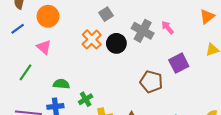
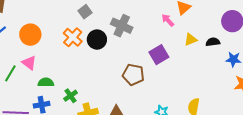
orange circle: (48, 16) -> (30, 35), moved
pink arrow: (168, 28) -> (168, 20), moved
pink triangle: (44, 47) -> (29, 63), moved

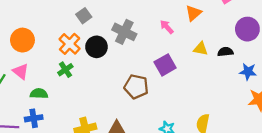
pink arrow: (168, 20) -> (167, 27), moved
yellow triangle: (191, 40) -> (201, 49), turned 32
green cross: (71, 96) -> (65, 70), moved

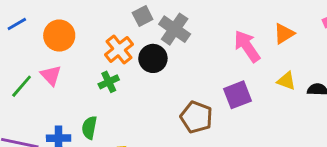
pink arrow: (167, 27) -> (247, 46), size x1.6
gray cross: (124, 32) -> (175, 29), moved
green semicircle: (39, 94) -> (89, 128), moved, turned -90

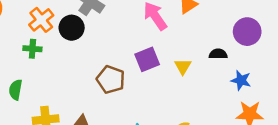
yellow triangle: (286, 81) -> (183, 66), moved, turned 42
green cross: (109, 82) -> (32, 49), turned 30

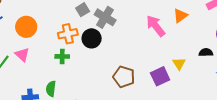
orange cross: (41, 20) -> (68, 34), turned 30
purple square: (147, 59) -> (160, 76), moved

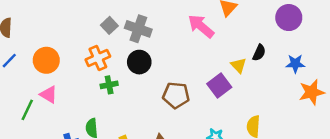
black circle: (92, 38) -> (139, 62), moved
black semicircle: (206, 52) -> (259, 53), moved, turned 128
green cross: (62, 56) -> (109, 85), moved

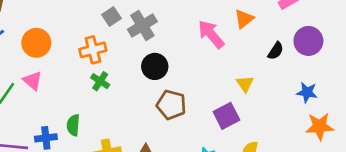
gray cross: (138, 29) -> (142, 25), turned 30
black semicircle: (259, 53) -> (276, 51), moved
black circle: (139, 62) -> (155, 66), moved
green cross: (109, 85) -> (100, 81), turned 35
purple square: (219, 85) -> (226, 116), moved

